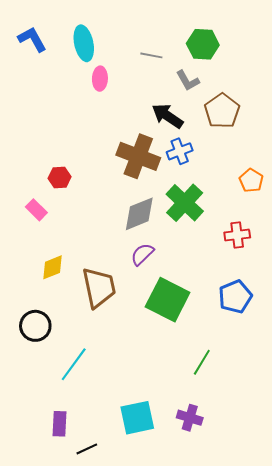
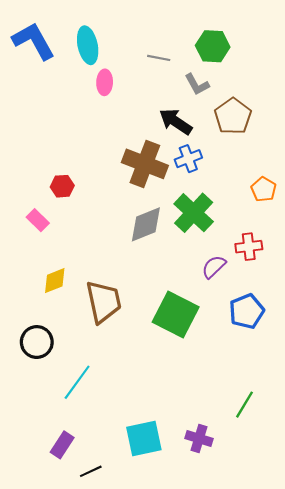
blue L-shape: (32, 39) -> (34, 41), size x1.4
purple semicircle: (142, 254) -> (214, 267), moved
green line: (202, 362) -> (245, 405), moved
purple rectangle: (60, 424) -> (62, 445), turned 30

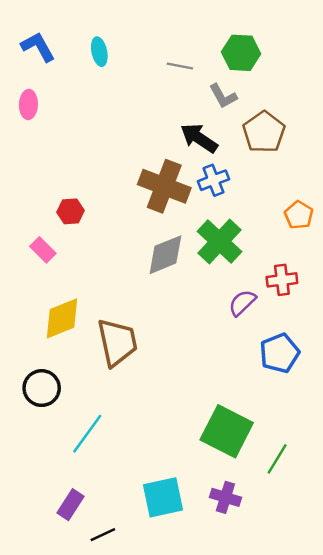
blue L-shape: (34, 41) -> (38, 47), size x0.7
cyan ellipse: (88, 45) -> (99, 52), size x0.7
pink ellipse: (105, 82) -> (28, 104), moved
yellow diamond: (55, 281) -> (62, 318), size x1.4
green square: (176, 314) -> (227, 431), moved

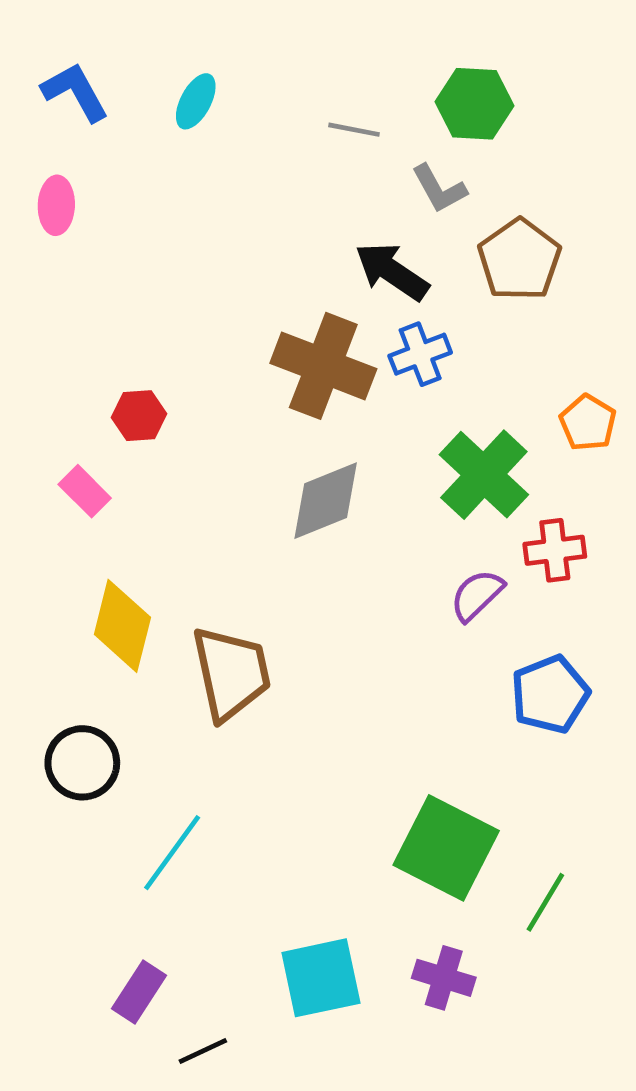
cyan ellipse: (99, 52) -> (196, 101), turned 40
green cross: (219, 241) -> (484, 475), moved
yellow diamond: (62, 318) -> (122, 626), turned -54

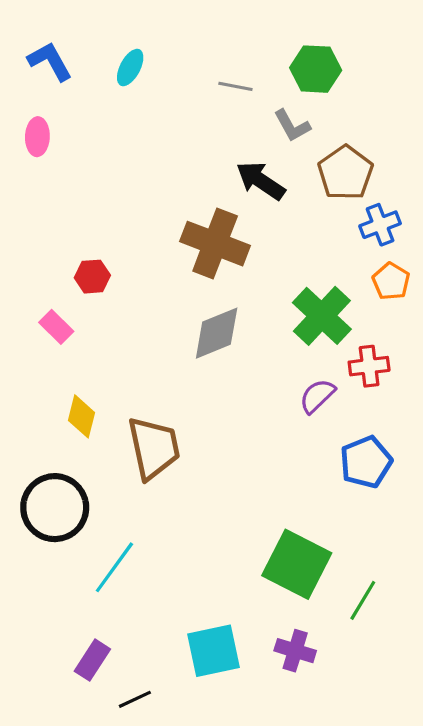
blue cross: (420, 354) -> (380, 225), moved
yellow diamond: (122, 626) -> (81, 416), size x0.7
black circle: (82, 763) -> (55, 508), size x1.4

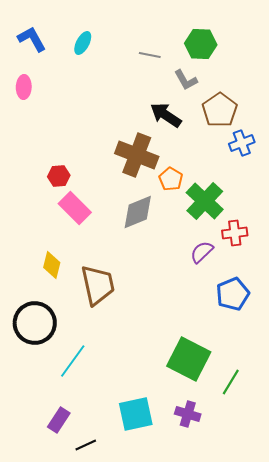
orange pentagon: (391, 281) -> (171, 179), moved
pink rectangle: (56, 327) -> (75, 208), moved, size x1.5

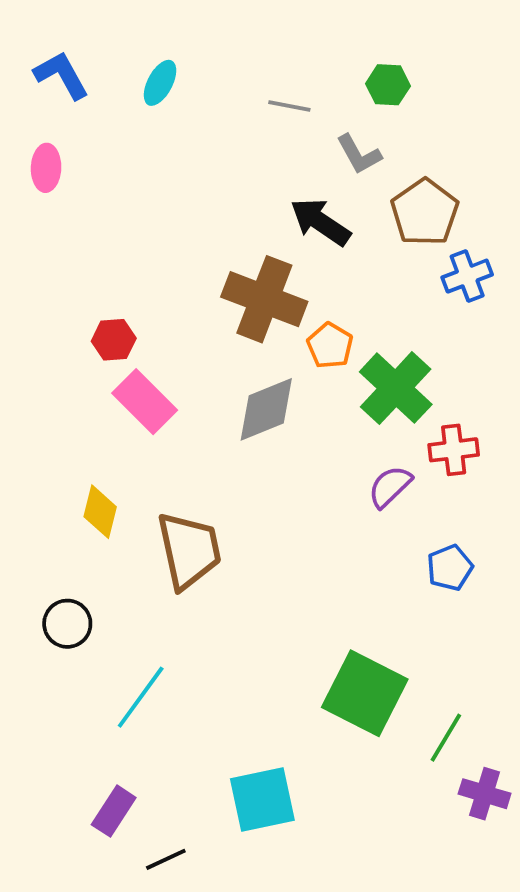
green hexagon: (201, 44) -> (388, 85), size x0.7
blue pentagon: (233, 294) -> (450, 568), size x0.7
black circle: (35, 323) -> (67, 624), size x0.6
purple cross: (188, 414) -> (485, 794), moved

